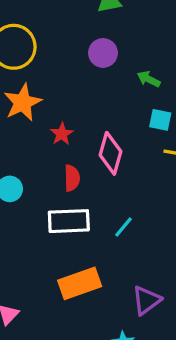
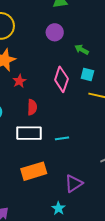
red star: (62, 134) -> (19, 81), moved
pink diamond: (111, 153) -> (61, 79), moved
cyan line: (123, 227) -> (62, 138), turned 40

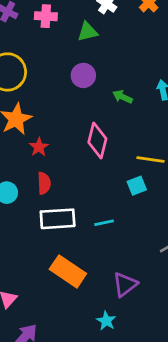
cyan square: (87, 75) -> (137, 186), moved, turned -32
red semicircle: (32, 107) -> (44, 183), moved
orange rectangle: (34, 171) -> (68, 271), turned 55

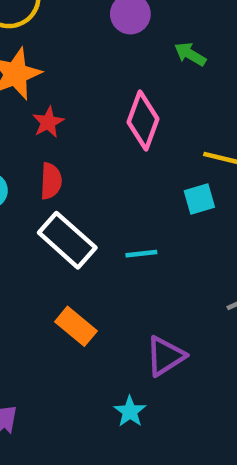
white rectangle: (58, 219) -> (67, 240), turned 40
orange rectangle: (68, 271) -> (76, 326), size x0.7

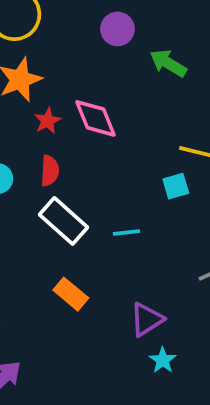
green arrow: (190, 54) -> (168, 63), size x1.4
pink diamond: (143, 121) -> (95, 118), moved, turned -42
cyan star: (130, 411) -> (163, 360), moved

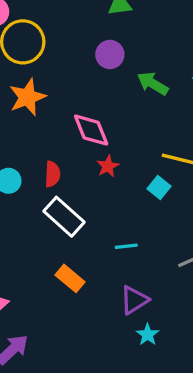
red star: (47, 121) -> (108, 166), moved
cyan square: (176, 186) -> (159, 187), turned -35
cyan line: (126, 233) -> (126, 246), moved

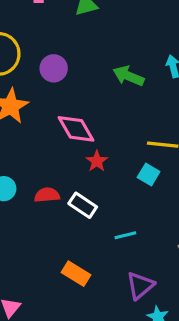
purple circle: (110, 54) -> (54, 68), moved
red semicircle: (52, 174) -> (47, 195), moved, turned -90
white rectangle: (64, 217) -> (83, 205), moved, size x0.7

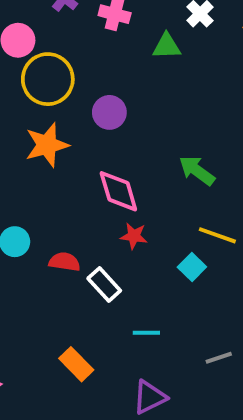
green arrow: (128, 76) -> (197, 171), moved
red star: (97, 161) -> (134, 236), turned 30

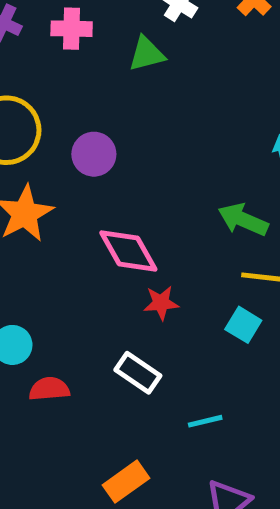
green arrow: (197, 171) -> (243, 220), moved
red semicircle: (64, 262) -> (49, 389), moved
orange rectangle: (76, 364) -> (126, 482), turned -68

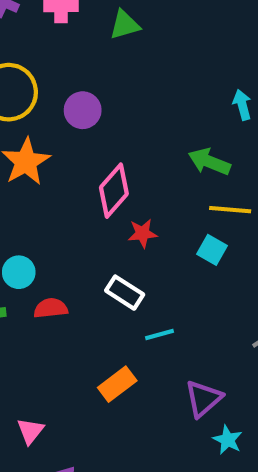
pink diamond: (128, 251) -> (114, 191), turned 72
cyan line: (205, 421) -> (159, 335), moved

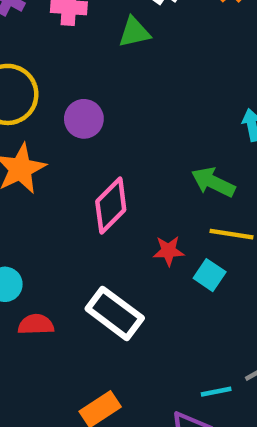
red star: (142, 233) -> (168, 251), moved
white rectangle: (125, 293) -> (115, 313), size x1.4
cyan line: (159, 335) -> (216, 392), moved

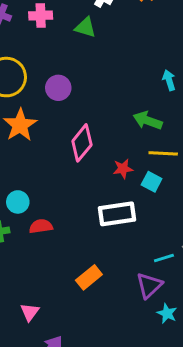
green triangle: (134, 32) -> (85, 27), turned 35
white rectangle: (115, 313) -> (117, 214), moved, turned -39

